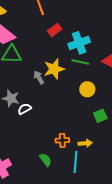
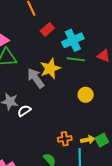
gray arrow: (39, 77) -> (36, 78), size x1.5
yellow circle: (87, 89) -> (86, 95), moved
green square: (100, 116) -> (102, 140), moved

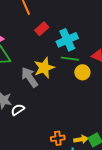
yellow circle: (86, 95) -> (82, 72), moved

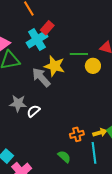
cyan cross: (67, 40) -> (37, 40), moved
yellow star: (44, 68) -> (54, 66), turned -30

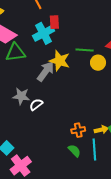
red rectangle: (47, 28) -> (54, 22), turned -48
gray arrow: (41, 77) -> (46, 71), turned 75
green semicircle: (64, 157) -> (74, 151), moved

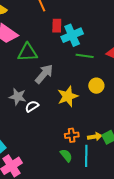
cyan cross: (44, 33) -> (72, 35), moved
green triangle: (15, 52) -> (27, 52), moved
yellow star: (60, 61) -> (68, 96), moved, turned 30
yellow circle: (98, 63) -> (96, 86), moved

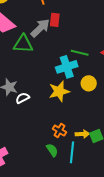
cyan cross: (72, 35) -> (67, 67), moved
gray arrow: (44, 74) -> (40, 28), moved
orange cross: (72, 135) -> (59, 131), turned 32

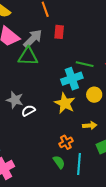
gray arrow: (40, 28) -> (33, 39), moved
yellow star: (59, 91) -> (65, 103), turned -30
orange cross: (59, 131) -> (66, 142), turned 32
yellow arrow: (82, 134) -> (90, 125), moved

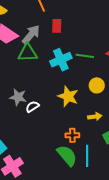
cyan cross: (72, 79) -> (61, 60), moved
orange cross: (66, 142) -> (72, 135), turned 32
green semicircle: (59, 162) -> (67, 155), size x1.6

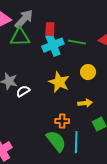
red rectangle: (57, 26) -> (50, 29), moved

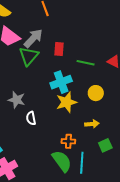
green triangle: (20, 37) -> (29, 56), turned -50
cyan cross: (53, 45) -> (61, 82), moved
yellow star: (59, 82) -> (66, 102), turned 30
white semicircle: (23, 91) -> (31, 118), moved, turned -72

